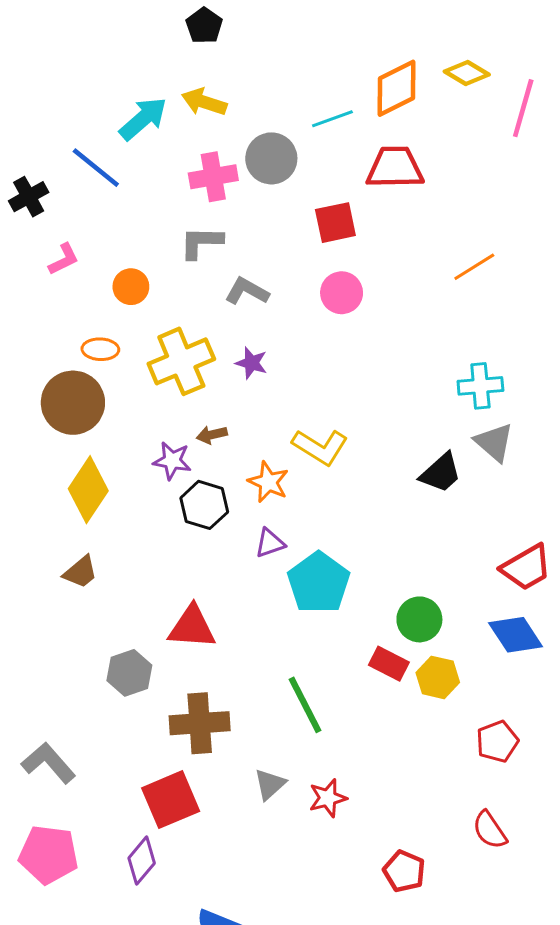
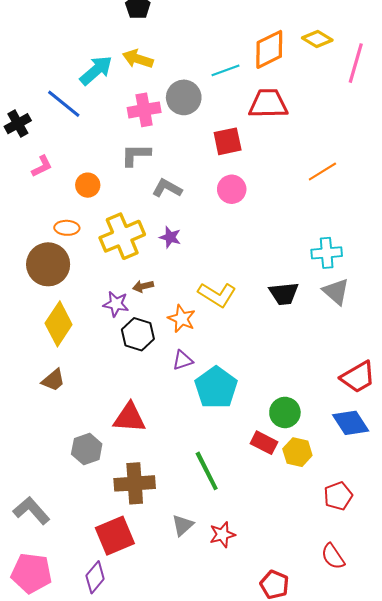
black trapezoid: (441, 473) -> (284, 294), moved, turned 36

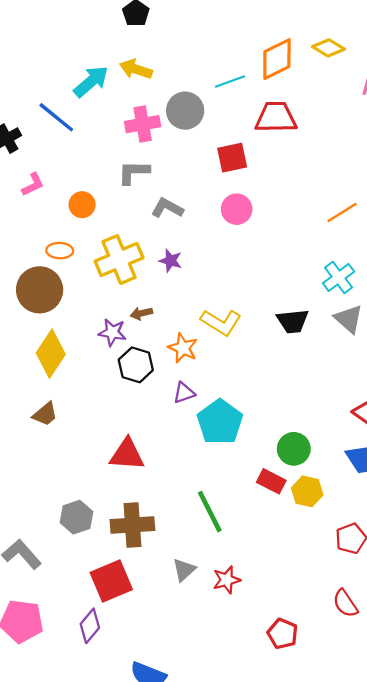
orange line: (322, 172) -> (342, 213), moved
cyan cross: (327, 253) -> (339, 277), turned -32
gray hexagon: (87, 449) -> (76, 517), moved

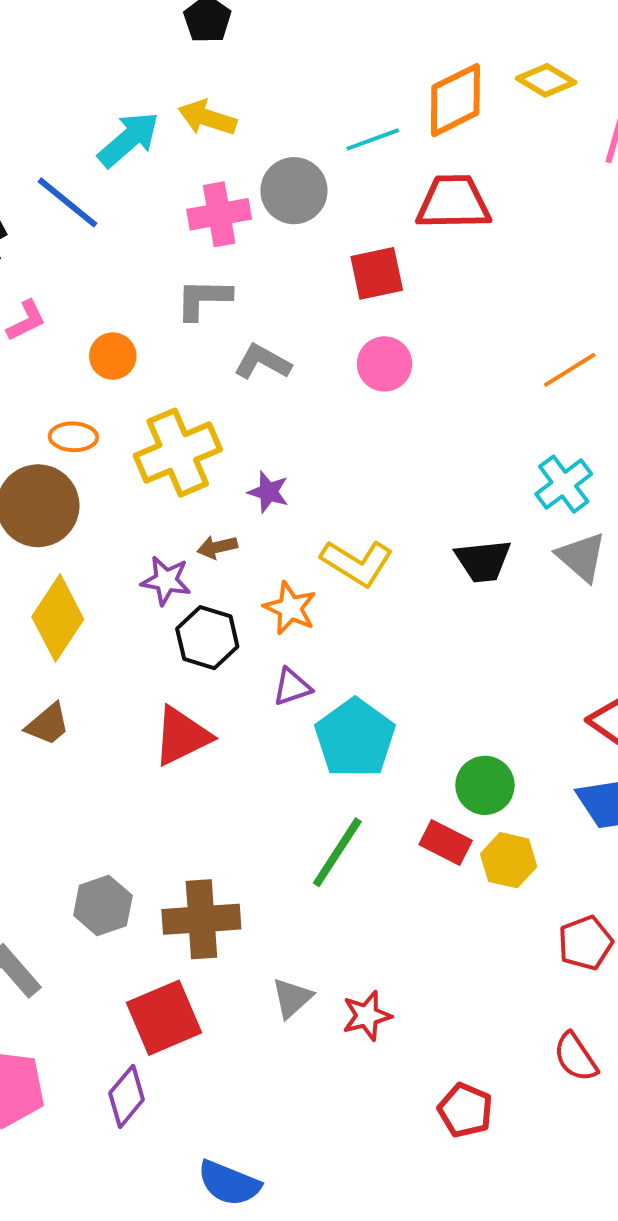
purple star: (171, 261) -> (268, 492), moved
red triangle: (127, 454) -> (182, 736), moved, turned -30
green line: (210, 512) -> (337, 852), moved, turned 60

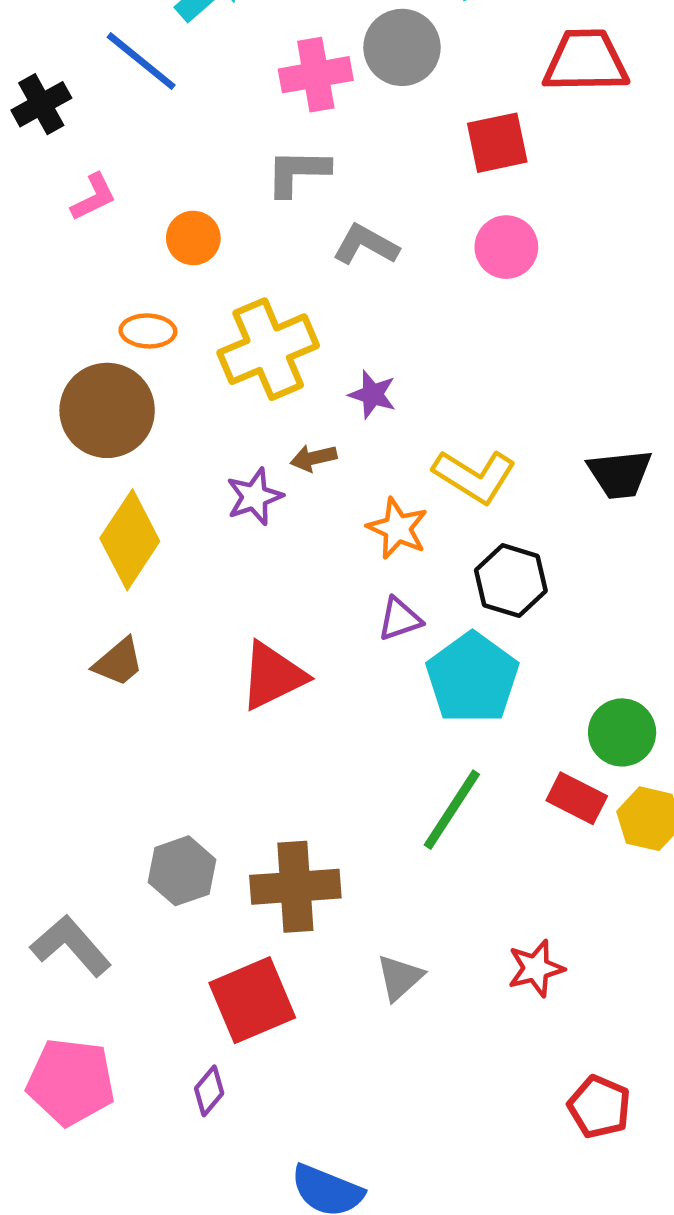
purple star: (166, 581) -> (255, 497), turned -30
black hexagon: (207, 638) -> (511, 581), moved
red star: (367, 1016) -> (536, 968), moved
purple diamond: (127, 1096) -> (209, 1091), size x0.7

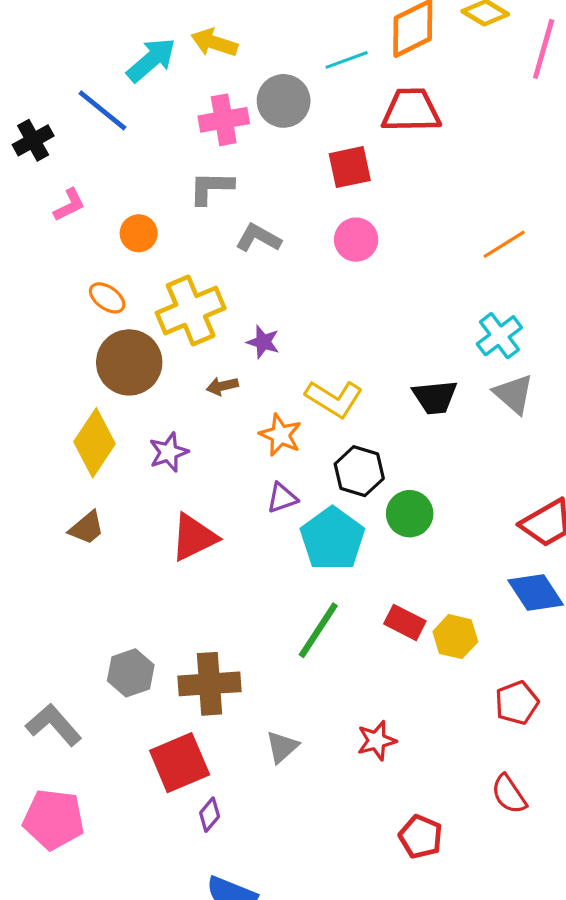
orange ellipse: (148, 331) -> (107, 298), turned 33
brown circle: (107, 410) -> (129, 362), moved
purple star: (255, 497) -> (169, 452), moved
green circle: (622, 732) -> (410, 514), moved
purple diamond: (209, 1091) -> (210, 815), moved

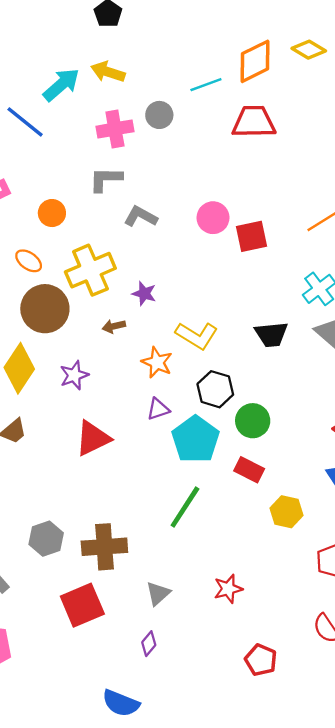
gray circle: (284, 101) -> (159, 115), size x0.7
red square: (350, 167) -> (252, 236), moved
red rectangle: (405, 622) -> (249, 470), moved
purple diamond: (210, 815) -> (149, 644), moved

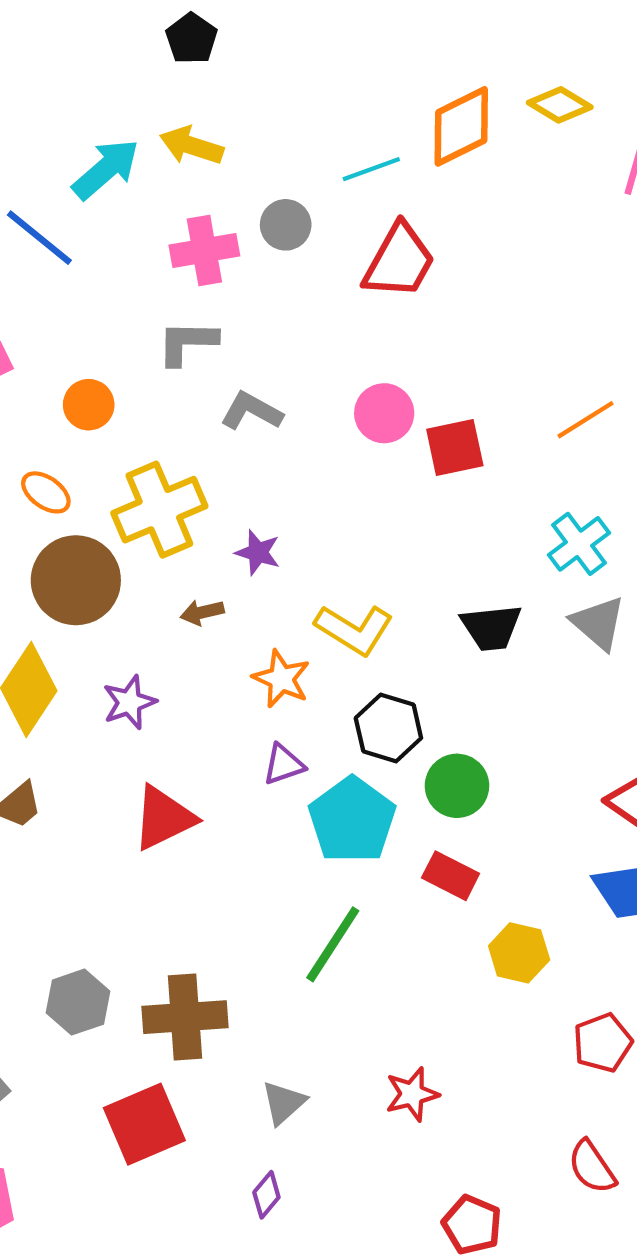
red trapezoid: (254, 122) -> (399, 261), moved, turned 120

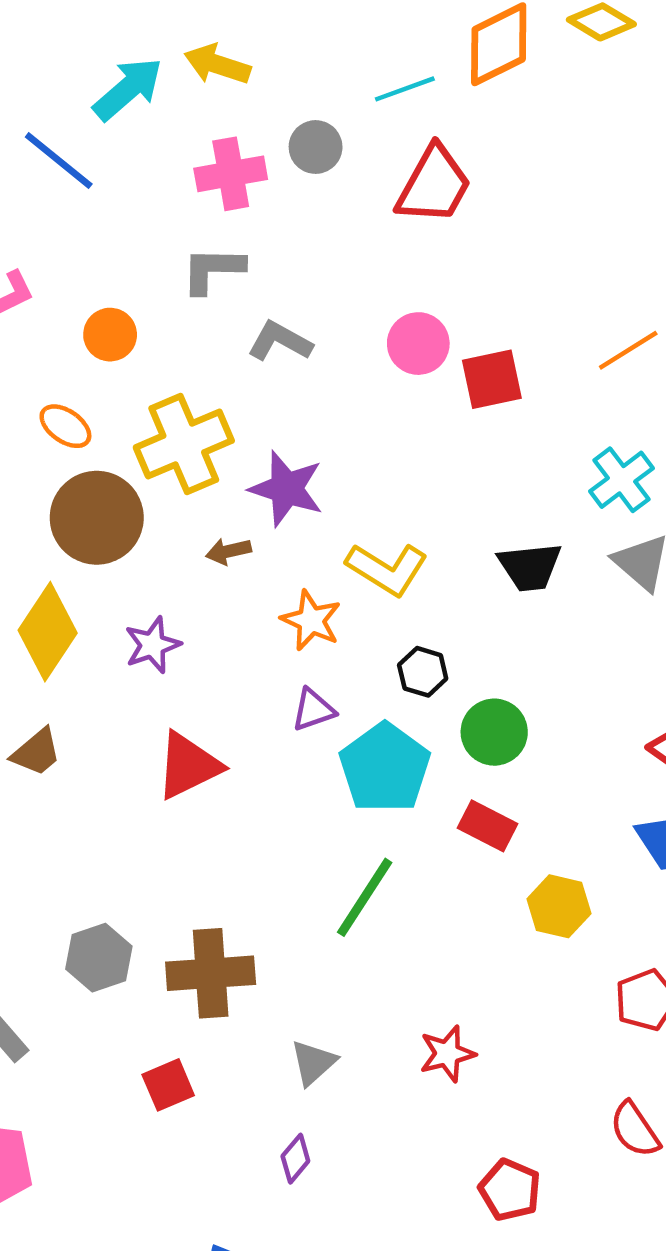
purple star: (258, 552) -> (287, 489), size x1.6
black hexagon: (388, 728) -> (423, 672), size x0.7
red square: (144, 1124) -> (168, 1085), size x0.6

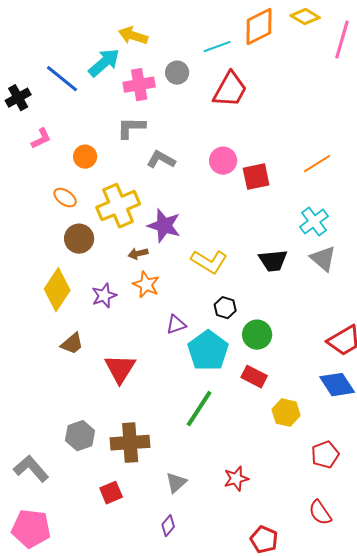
cyan arrow: (128, 89) -> (104, 63), moved
brown circle: (97, 518) -> (79, 239), size x0.7
orange star: (311, 620) -> (146, 285), moved
brown trapezoid: (36, 752) -> (72, 344), moved
red triangle: (188, 766) -> (120, 369), moved, turned -32

